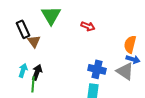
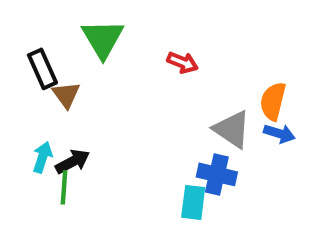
blue cross: (97, 69) -> (217, 174), moved
gray triangle: (125, 71) -> (232, 129), moved
black arrow: (37, 72) -> (73, 162), turned 42

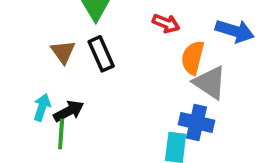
black rectangle: (42, 69) -> (101, 54), moved
orange semicircle: (273, 101) -> (193, 58), moved
blue arrow: (279, 134) -> (235, 31), moved, size x1.4

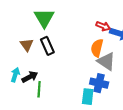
red arrow: (166, 23) -> (103, 26), moved
green line: (61, 134) -> (39, 89), moved

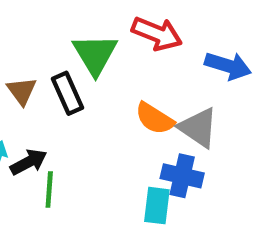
green triangle: (44, 18) -> (95, 54), moved
red arrow: (103, 26) -> (157, 34), moved, size x1.5
orange semicircle: (97, 48) -> (155, 118), moved, turned -72

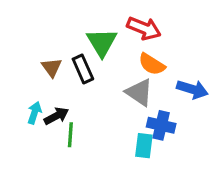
blue arrow: (228, 66) -> (192, 89), moved
orange semicircle: (155, 118) -> (152, 64), moved
gray triangle: (198, 128) -> (139, 92), moved

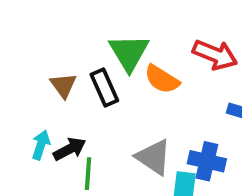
red arrow: (144, 28) -> (215, 55), moved
orange semicircle: (152, 64) -> (162, 79), moved
gray triangle: (139, 92) -> (154, 157), moved

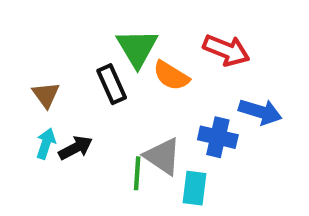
brown triangle: (63, 85) -> (46, 95), moved
blue cross: (207, 161) -> (218, 137), moved
green line: (88, 174) -> (137, 173), moved

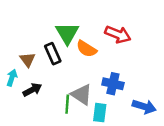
brown triangle: (46, 95) -> (28, 60), moved
blue arrow: (260, 112) -> (144, 107), moved
cyan arrow: (46, 144) -> (12, 78), moved

